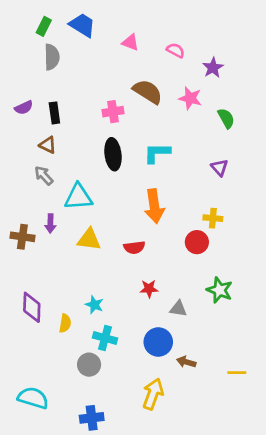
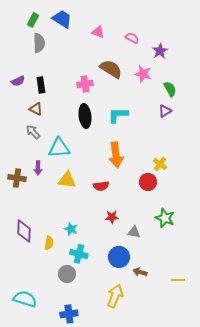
purple triangle: (220, 168) -> (165, 111), moved, turned 40
yellow cross: (213, 218) -> (160, 164), turned 32

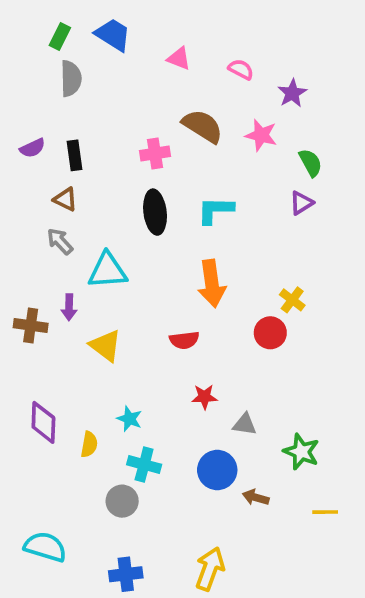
yellow triangle: (67, 180) -> (106, 346), moved, turned 30
green star: (165, 218) -> (301, 452), moved
yellow arrow: (115, 296) -> (210, 569), moved

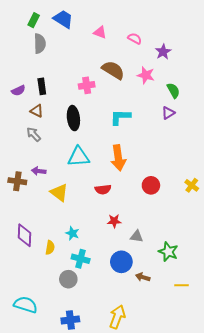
purple semicircle: (32, 148) -> (18, 91), moved
black ellipse: (155, 212) -> (73, 118), moved
cyan triangle: (107, 271) -> (79, 157), moved
yellow cross: (292, 300) -> (192, 185), moved
purple arrow: (69, 307) -> (39, 171), turned 96

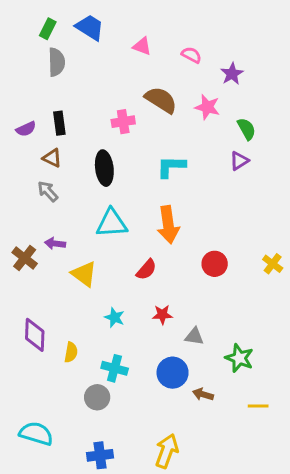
brown cross: (17, 181) -> (25, 258), turned 30
red semicircle: (103, 189) -> (146, 270), turned -42
cyan star: (72, 233) -> (115, 317), moved

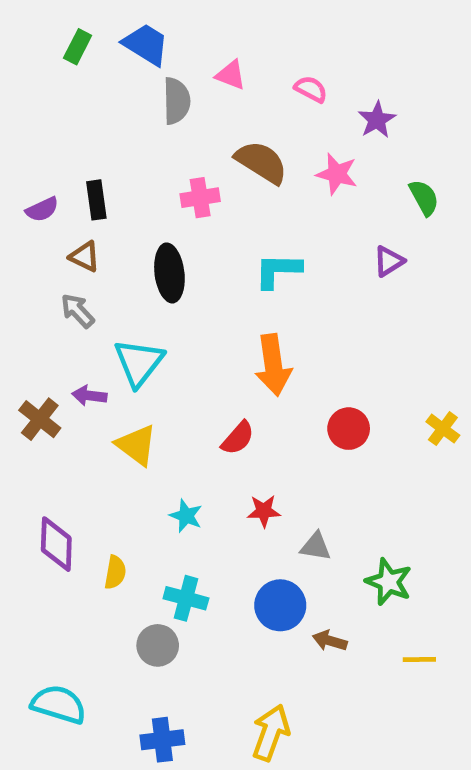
gray semicircle: (56, 62) -> (177, 101), moved
green semicircle: (247, 129) -> (424, 198), moved
cyan triangle: (112, 223) -> (139, 363), moved, turned -48

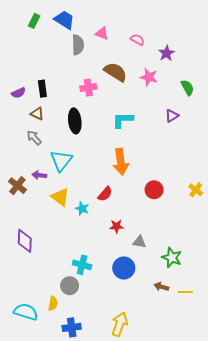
cyan star: (186, 516) -> (82, 209), moved
yellow semicircle: (115, 572) -> (53, 303), moved
brown arrow: (330, 641) -> (161, 287), moved

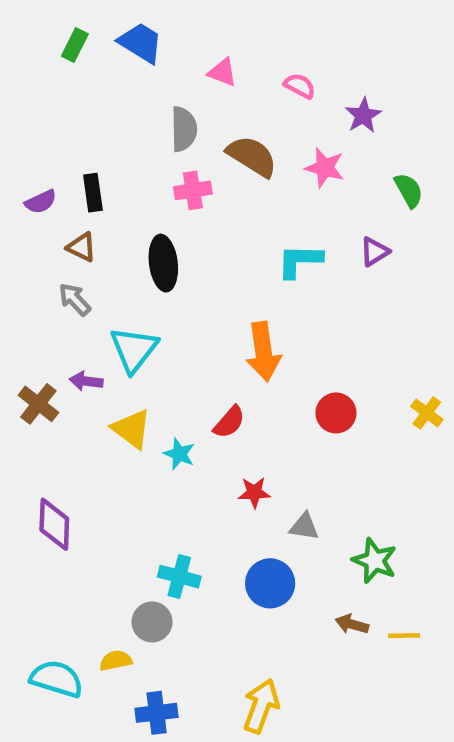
gray semicircle: (78, 45) -> (184, 129), moved
cyan L-shape: (123, 120) -> (300, 261), moved
yellow semicircle: (53, 303) -> (116, 661), turned -112

